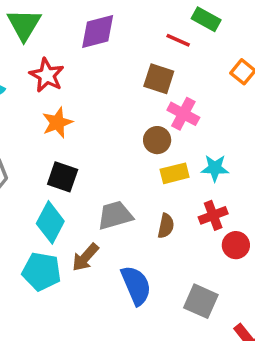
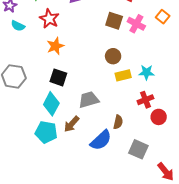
pink cross: (183, 114) -> (136, 24), moved
brown semicircle: (166, 226) -> (118, 122), moved
blue semicircle: (136, 285) -> (101, 140), turned 70

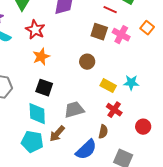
brown circle: (113, 56) -> (87, 62), moved
yellow rectangle: (123, 75) -> (108, 86), turned 42
red cross: (145, 100) -> (114, 110), moved, turned -35
cyan diamond: (51, 104) -> (37, 114), turned -30

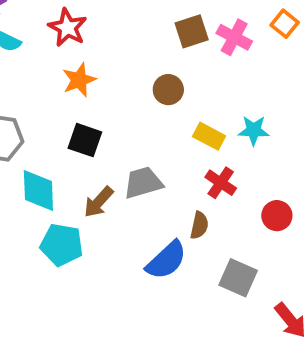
brown square: (99, 32) -> (192, 31), turned -36
cyan diamond: (37, 114) -> (38, 190), moved
brown arrow: (57, 134) -> (98, 202), moved

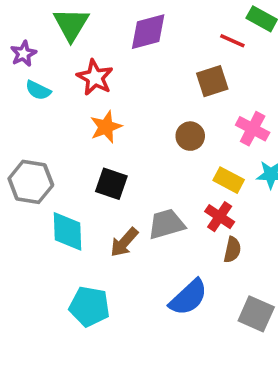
pink cross: (234, 37) -> (253, 129), moved
red cross: (221, 183) -> (220, 217), moved
brown semicircle: (199, 225) -> (232, 250), moved
cyan pentagon: (62, 245) -> (89, 307), moved

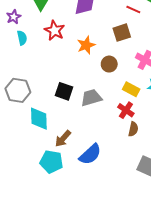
cyan semicircle: (38, 90) -> (22, 38), turned -128
orange star: (106, 127) -> (86, 45), moved
gray trapezoid: (166, 224) -> (91, 98), moved
brown arrow: (124, 242) -> (63, 139), moved
blue semicircle: (188, 297) -> (90, 154), moved

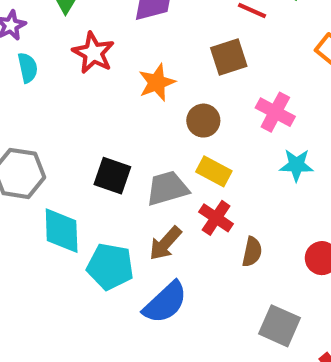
yellow rectangle: (131, 89) -> (214, 171), moved
red cross: (126, 110) -> (216, 218), moved
brown arrow: (63, 139) -> (165, 243), moved
cyan pentagon: (51, 162) -> (110, 267), moved

